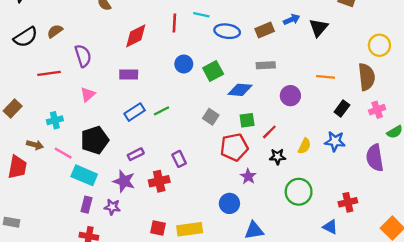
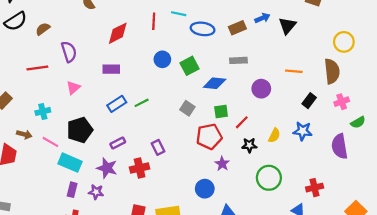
black semicircle: (26, 37) -> (16, 21), moved

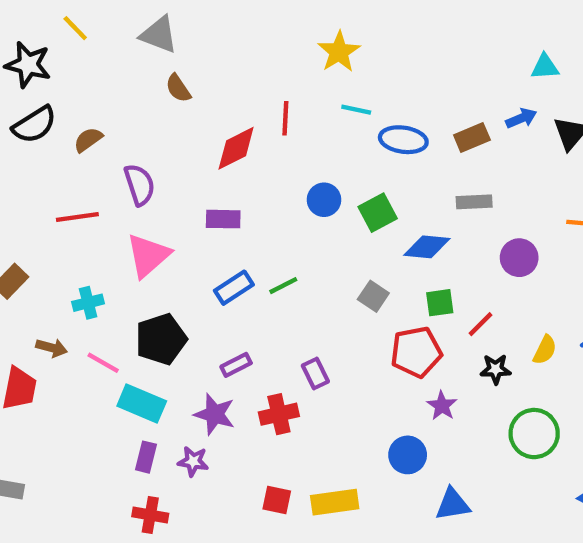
red line: (154, 21) -> (285, 118), moved
pink triangle: (73, 88) -> (148, 256), size x1.6

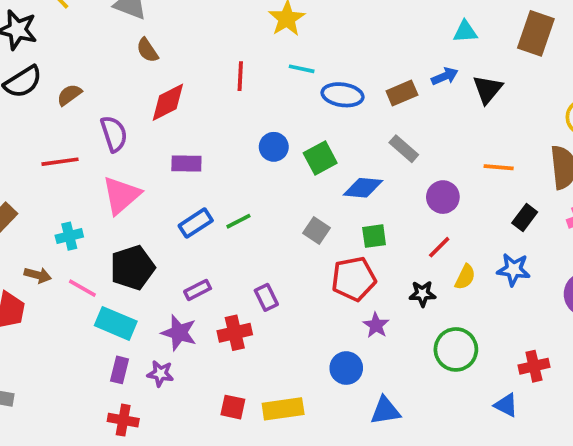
red diamond: (236, 148) -> (168, 102), moved
gray rectangle: (474, 202) -> (404, 149), turned 44
red line: (481, 324) -> (439, 247), moved

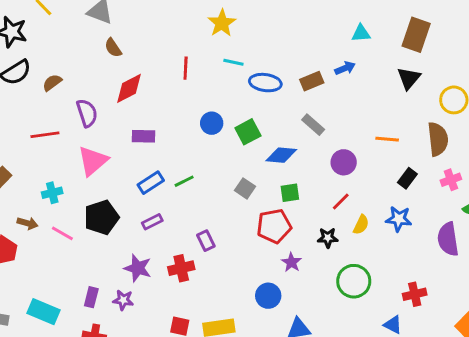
black triangle: (487, 89) -> (409, 78), moved
purple rectangle: (198, 290) -> (152, 222), moved
cyan rectangle: (116, 323) -> (43, 312), moved

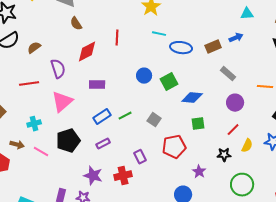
red line: (186, 68) -> (117, 38), moved
gray rectangle: (313, 125) -> (228, 74), moved
gray square: (245, 188) -> (154, 120), moved
red pentagon: (274, 226) -> (174, 147), moved

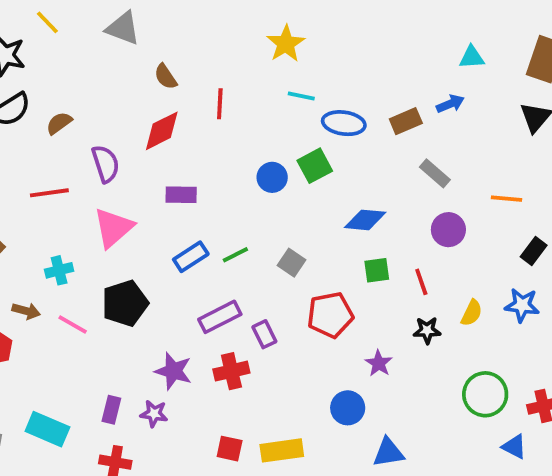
brown semicircle: (76, 24) -> (166, 77), moved
green square: (169, 82) -> (315, 166), moved
red line: (233, 130) -> (421, 282), moved, turned -64
purple rectangle: (103, 144) -> (220, 317), moved, size x1.5
green circle: (242, 185) -> (485, 394), moved

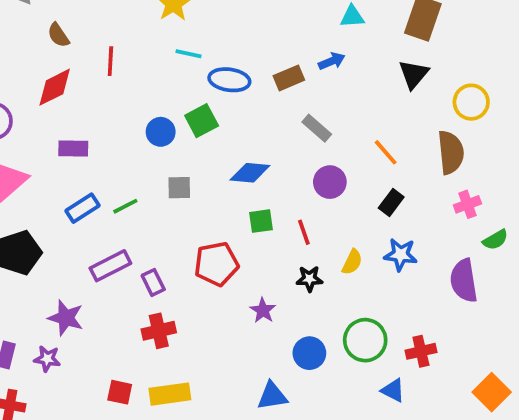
orange line: (507, 199) -> (386, 152), turned 44
black rectangle: (534, 251) -> (391, 203), moved
gray square: (291, 263) -> (179, 188), moved, turned -35
red cross: (231, 371) -> (159, 331), moved
blue circle: (348, 408) -> (309, 353), moved

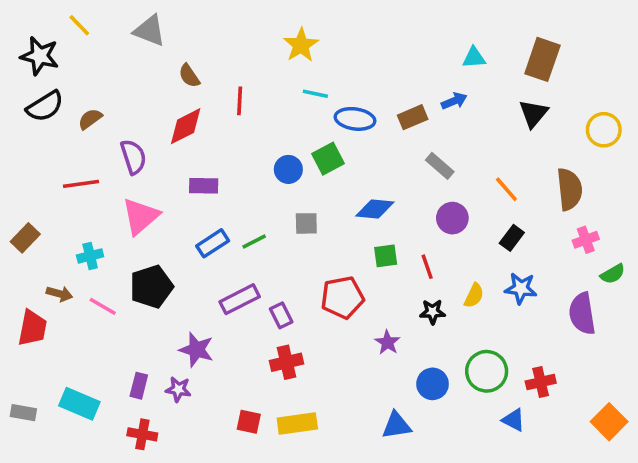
yellow circle: (471, 102) -> (604, 130), moved

